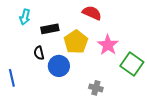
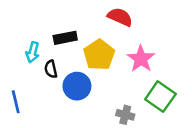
cyan arrow: (25, 17) -> (33, 52), moved
green square: (132, 64) -> (160, 97), moved

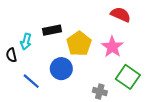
red semicircle: (120, 17) -> (121, 15), moved
black semicircle: (51, 69) -> (11, 55), moved
blue line: (16, 102) -> (31, 81), moved, turned -36

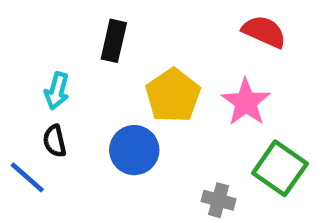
black rectangle: (52, 30) -> (114, 41), moved, turned -66
black semicircle: (11, 55) -> (55, 141), moved
blue line: (31, 81) -> (27, 177), moved

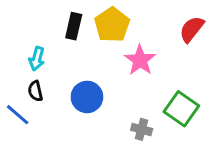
red semicircle: (264, 32) -> (192, 29), moved, turned -76
yellow pentagon: (173, 95) -> (112, 25), moved
pink star: (246, 102) -> (140, 60), moved

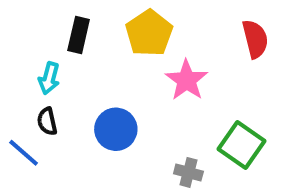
black rectangle: (74, 26) -> (79, 35), moved
red semicircle: (192, 29) -> (255, 39), turned 128

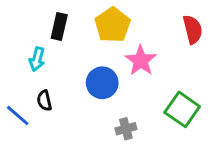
black semicircle: (47, 121) -> (44, 101), moved
blue circle: (116, 129) -> (102, 83), moved
gray cross: (188, 172) -> (126, 129), moved, turned -30

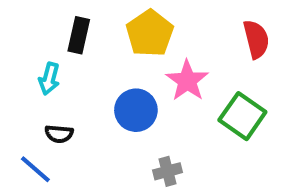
black semicircle: (44, 101) -> (59, 134), turned -72
green square: (182, 109) -> (242, 116), moved
blue line: (18, 115) -> (35, 169), moved

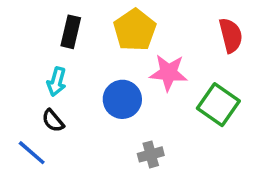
cyan arrow: (49, 79) -> (57, 82), moved
pink star: (187, 81) -> (169, 73), turned -30
black semicircle: (59, 134) -> (53, 121), turned 45

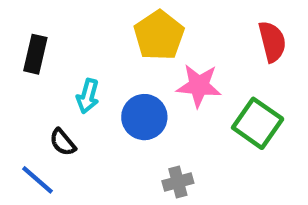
black rectangle: (71, 32) -> (35, 54), moved
cyan arrow: (57, 82) -> (88, 96), moved

